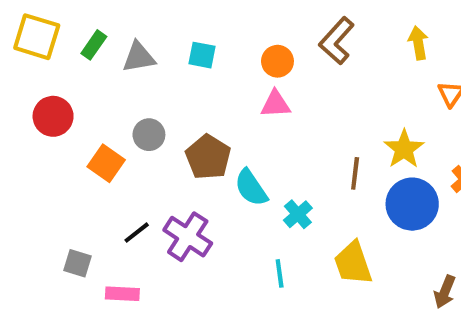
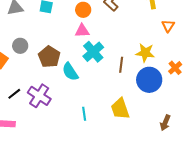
yellow star: (404, 149) -> (145, 53), turned -30
cyan cross: (298, 214) -> (93, 52), moved, size x1.5

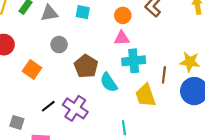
gray circle: (20, 46) -> (59, 45), moved
cyan cross: (93, 52) -> (134, 61), turned 35
yellow trapezoid: (120, 109) -> (146, 95), moved

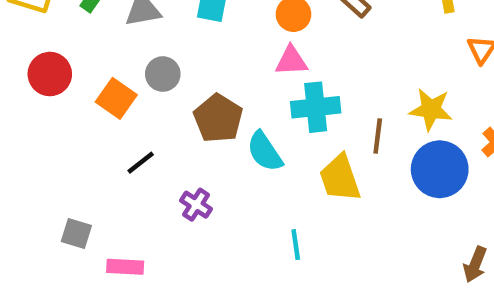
orange square: (32, 69) -> (116, 98), moved
black line: (48, 106) -> (141, 163), moved
purple cross: (75, 108) -> (196, 205), size x0.6

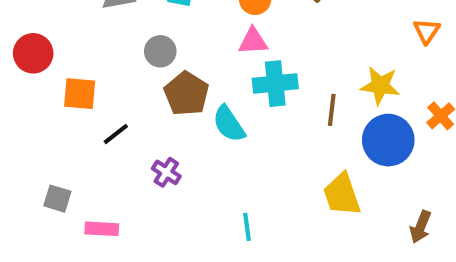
gray circle: (163, 74) -> (160, 51), moved
orange square: (116, 98) -> (80, 94), moved, turned -30
yellow trapezoid: (340, 178) -> (342, 195), moved
cyan line: (296, 245) -> (247, 227), moved

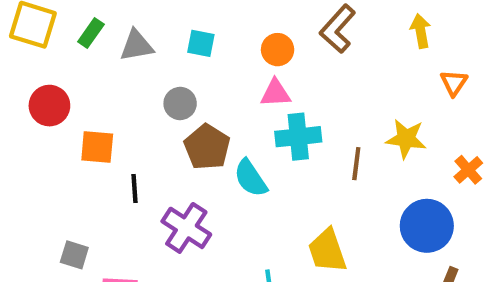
black line: (116, 134) -> (134, 189), turned -56
blue circle: (388, 140) -> (427, 226), moved
purple cross: (166, 172) -> (186, 228), size x1.6
yellow trapezoid: (342, 195) -> (327, 251), moved

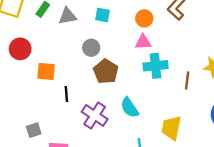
cyan semicircle: (251, 178) -> (130, 108), moved
yellow trapezoid: (327, 251) -> (171, 128), turned 30
gray square: (74, 255) -> (34, 130), turned -35

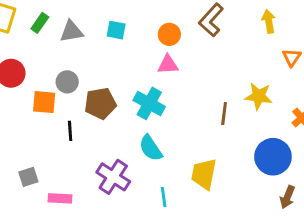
gray circle: (91, 48) -> (67, 82), moved
cyan cross: (156, 66) -> (149, 103), moved, turned 35
brown pentagon: (106, 71) -> (100, 103), moved, turned 30
purple cross: (95, 115) -> (113, 177), moved

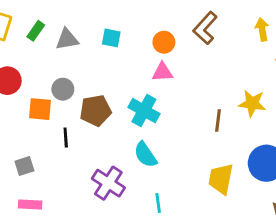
yellow trapezoid: (204, 174) -> (221, 179), moved
gray square: (28, 177) -> (24, 166), moved
pink rectangle: (60, 198) -> (30, 204), moved

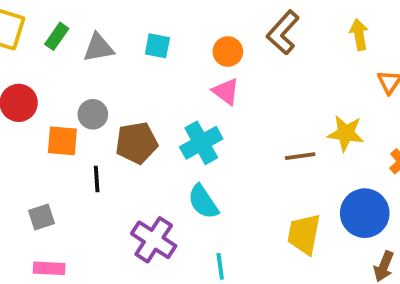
pink triangle: (162, 72) -> (226, 91), turned 40
cyan cross: (144, 111) -> (201, 143), turned 32
brown line: (218, 120) -> (300, 156), turned 75

